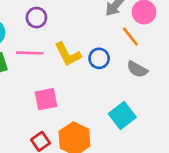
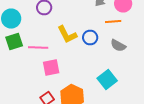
orange line: (130, 37) -> (113, 22), turned -56
pink line: (30, 53) -> (38, 48), moved

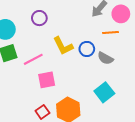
gray semicircle: (118, 46) -> (105, 58), moved
pink line: (38, 48) -> (33, 59), turned -30

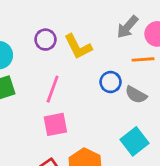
yellow L-shape: (63, 46) -> (78, 47), moved
pink line: (33, 59) -> (53, 89), moved, turned -42

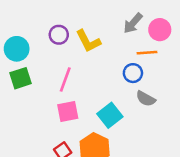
blue circle: (111, 82) -> (133, 73), moved
gray semicircle: (136, 95) -> (146, 99), moved
cyan square: (135, 141) -> (110, 115), moved

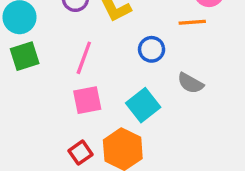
blue circle: (133, 73) -> (152, 49), moved

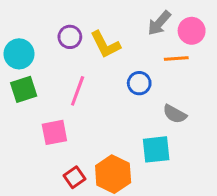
pink square: (87, 100) -> (54, 132), moved
cyan square: (143, 105) -> (156, 149), moved, turned 32

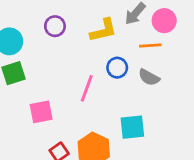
yellow L-shape: (105, 45) -> (103, 30), moved, turned -76
pink line: (78, 91) -> (87, 88), moved
gray semicircle: (175, 114) -> (149, 77), moved

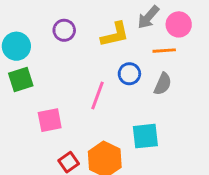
gray semicircle: (149, 77) -> (163, 84), turned -95

